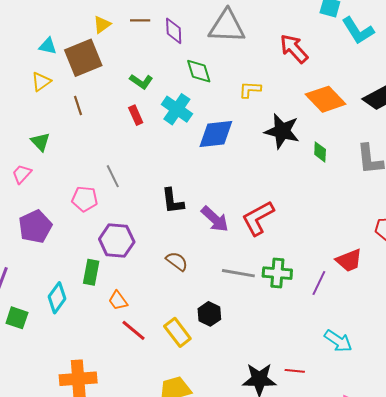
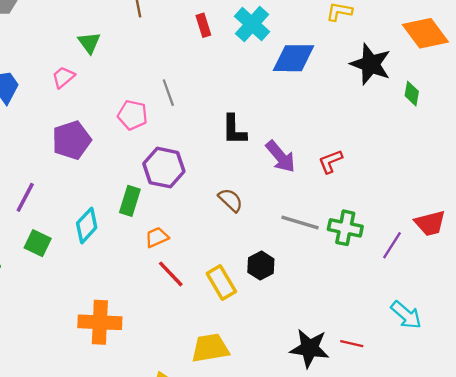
red L-shape: (258, 218) -> (330, 161), size x0.6
orange trapezoid: (118, 301) -> (157, 237), turned 95

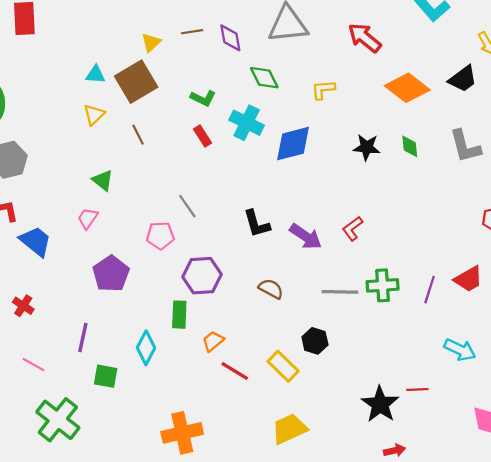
black star: (371, 64) -> (367, 147), moved, size x0.7
red trapezoid: (430, 223) -> (468, 279), moved
black star: (310, 348) -> (380, 404), turned -30

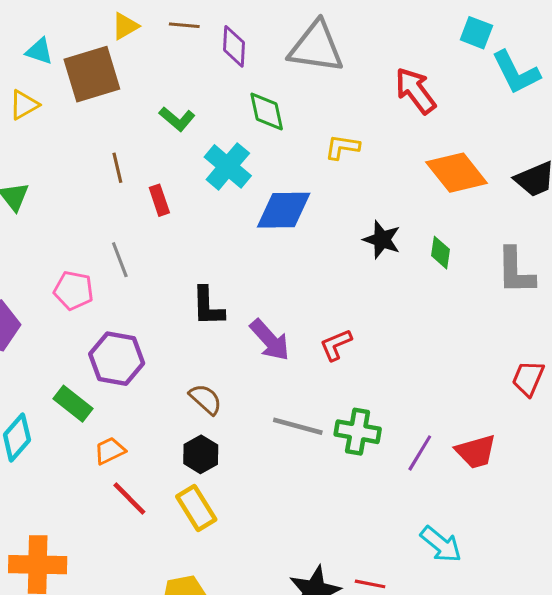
brown line: (138, 135) -> (117, 168), moved
red rectangle: (202, 136) -> (159, 200), moved
green rectangle: (179, 315) -> (73, 404), turned -68
black hexagon: (315, 341) -> (201, 454), moved

